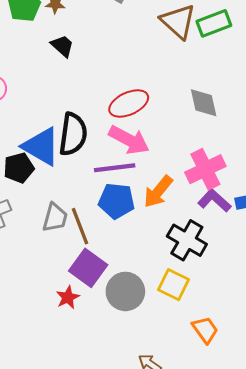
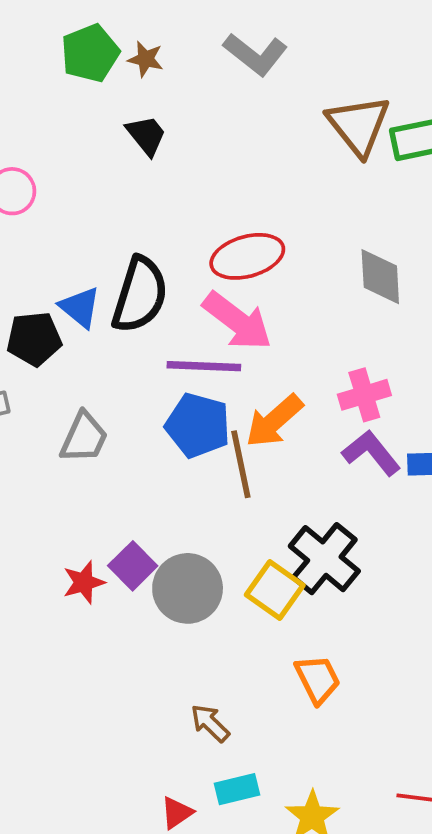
blue triangle: (41, 146) -> (80, 307), size x0.6
pink cross: (205, 169) -> (364, 395), size x0.7
brown line: (80, 226) -> (241, 464), moved
black cross: (187, 240) -> (324, 559), moved
purple square: (88, 268) -> (133, 566), moved, size x0.7

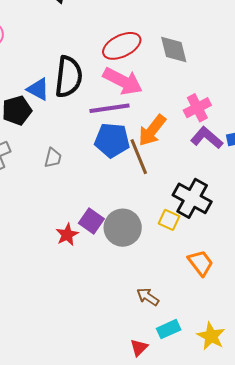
gray diamond: (380, 277) -> (174, 49), moved
gray trapezoid: (84, 437) -> (53, 158), size x0.7
yellow square: (275, 590) -> (169, 220), size x0.7

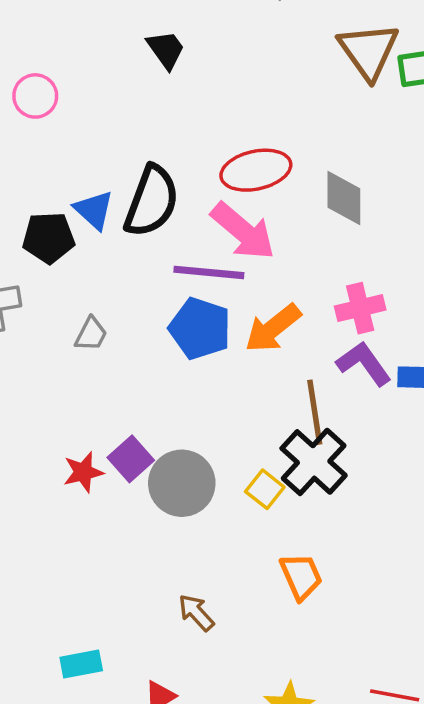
brown line: (139, 157) -> (315, 412), moved
cyan rectangle: (169, 329) -> (81, 664), moved

